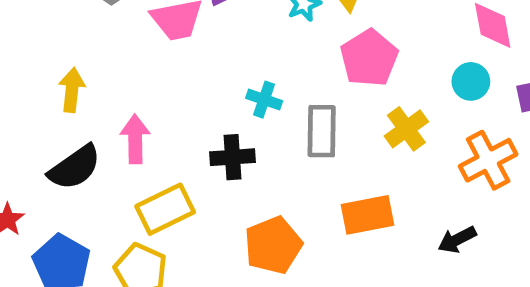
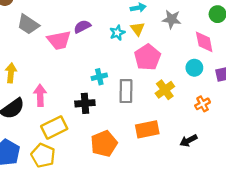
cyan cross: (264, 100) -> (99, 77), turned -32
orange cross: (488, 160) -> (203, 104), size x0.6

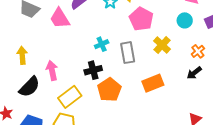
pink trapezoid: (59, 40) -> (60, 18), turned 80
black arrow: (189, 140) -> (194, 73), moved
orange pentagon: (104, 144) -> (109, 90), moved

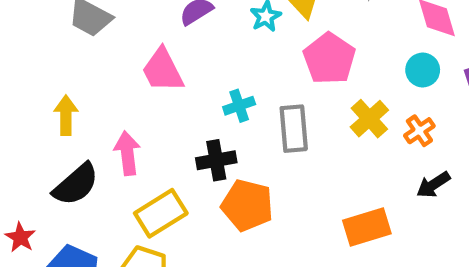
pink trapezoid: (60, 18) -> (163, 70), moved
orange cross: (198, 51) -> (419, 131), moved
orange rectangle: (153, 83) -> (367, 227), moved
orange pentagon: (109, 90) -> (247, 205), turned -30

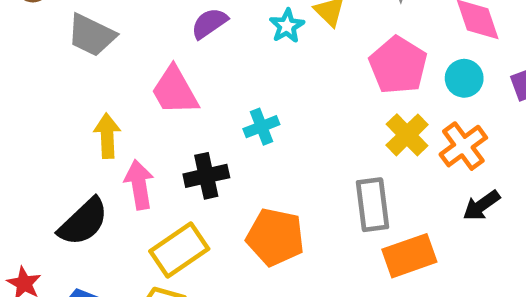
pink pentagon: (329, 59) -> (398, 65), moved
yellow arrow: (66, 115) -> (107, 136), moved
gray rectangle: (294, 129) -> (372, 205), moved
orange cross: (419, 131) -> (463, 146), size x1.4
black cross: (216, 160) -> (206, 176), moved

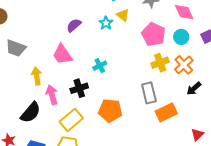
gray trapezoid: (92, 35) -> (16, 48), moved
yellow cross: (407, 135) -> (160, 63), turned 30

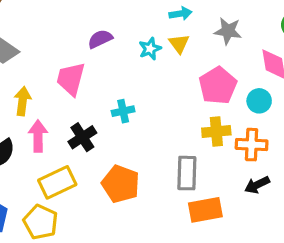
pink trapezoid: (62, 55) -> (71, 79), turned 35
orange cross: (184, 65) -> (252, 145), turned 30
black cross: (79, 88) -> (82, 137), turned -30

